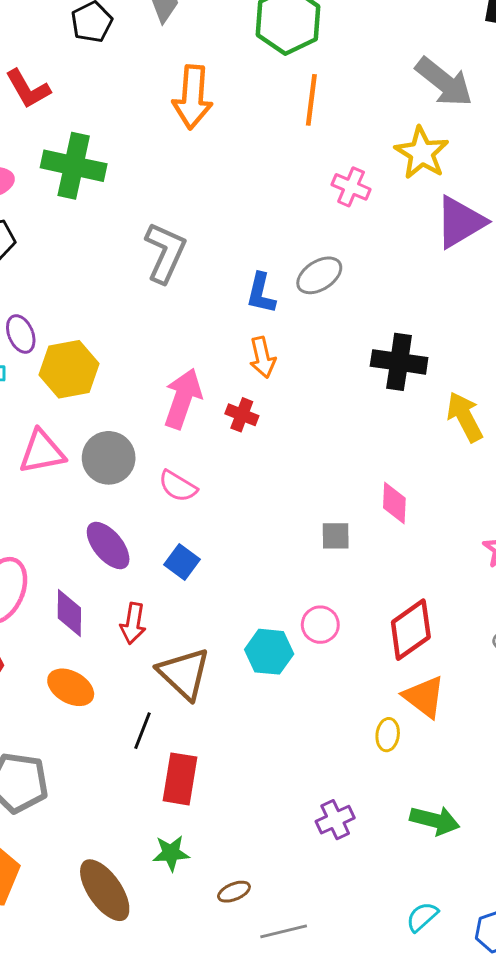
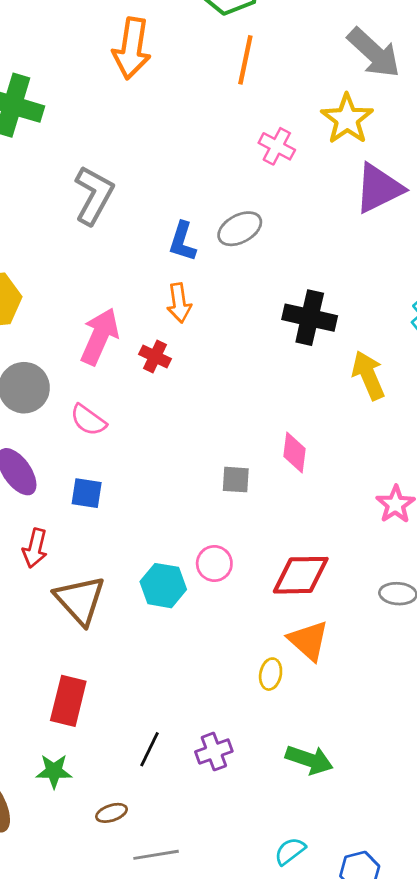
blue square: (182, 562) -> (87, 493), turned -32
red diamond: (411, 630) -> (301, 575), turned 30
black line: (143, 731) -> (150, 749), moved

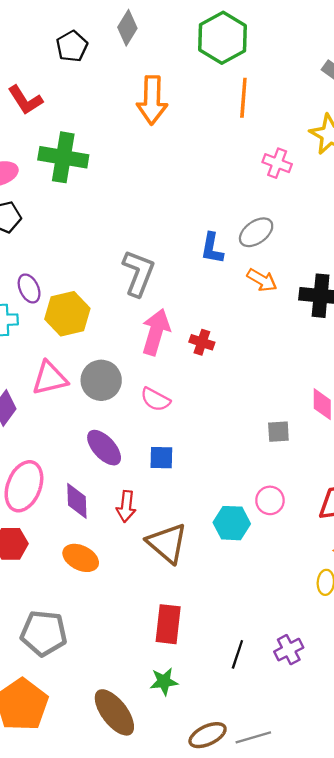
gray L-shape: (94, 195) -> (138, 273), moved
orange arrow: (179, 303) -> (262, 280), moved, turned -44
brown ellipse: (111, 813) -> (208, 735), moved, size x1.5

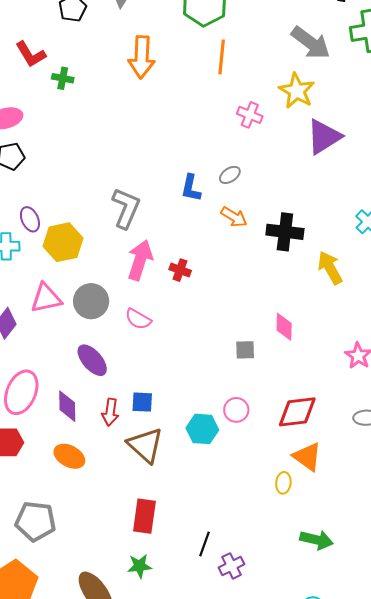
green cross: (63, 157) -> (63, 78), moved, size x0.5
gray ellipse: (256, 232) -> (230, 175), size x0.7
blue square: (161, 458) -> (142, 402), moved
purple cross: (289, 650) -> (232, 566), moved

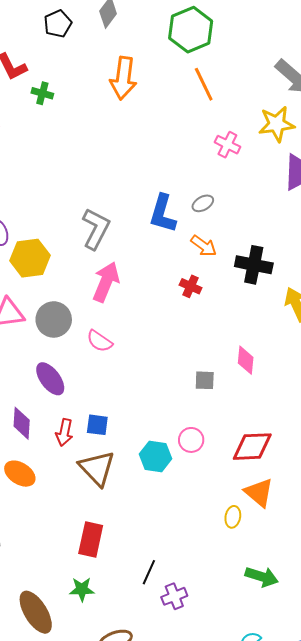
orange line: (222, 57) -> (204, 84), turned -36
yellow star: (297, 91) -> (277, 124), turned 30
blue L-shape: (191, 188) -> (163, 213), size x1.4
red cross: (180, 270) -> (191, 286), moved

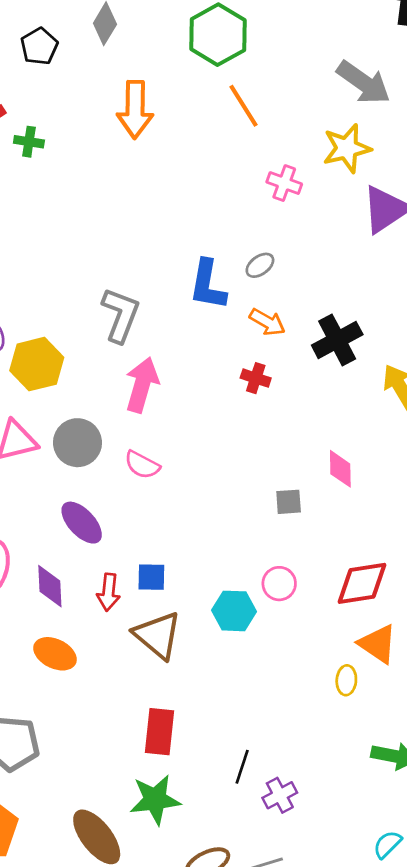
black cross: (254, 265) -> (337, 340), turned -33
green star: (82, 589) -> (155, 800), size x1.5

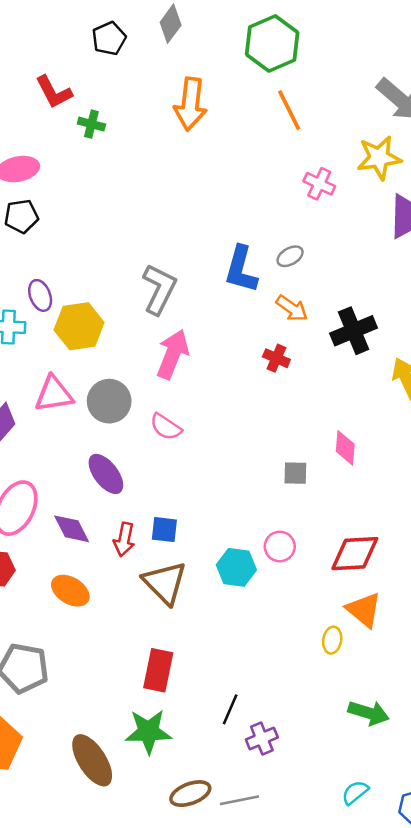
purple diamond: (50, 586) -> (72, 529), turned -30

